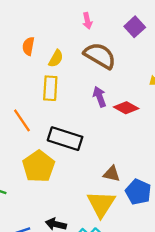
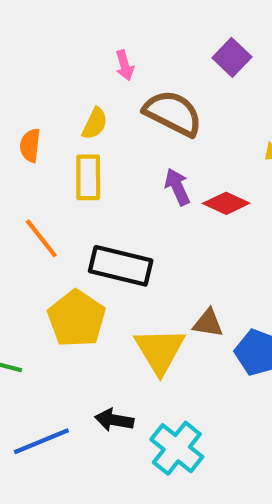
pink arrow: (87, 21) -> (125, 65), moved
orange semicircle: (28, 46) -> (30, 145), moved
yellow triangle: (101, 204) -> (160, 351), moved

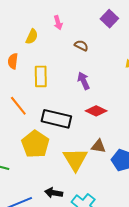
brown semicircle: (173, 113) -> (81, 45), size x0.5
yellow semicircle: (95, 123) -> (32, 37), moved
red diamond: (226, 203) -> (96, 111), moved

